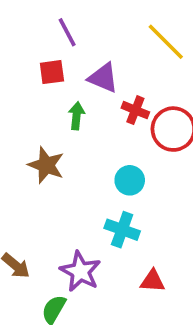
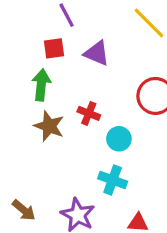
red cross: (135, 110) -> (89, 113), moved
green arrow: (77, 116) -> (41, 85), moved, size x1.4

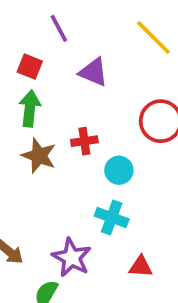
red square: (54, 48) -> (30, 67), moved, turned 30
red cross: (89, 113) -> (84, 141), turned -30

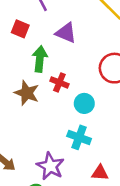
green arrow: (30, 108) -> (40, 59), moved
red cross: (84, 141) -> (59, 82), turned 30

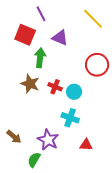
red square: (20, 29) -> (25, 35), size x1.5
red cross: (59, 82) -> (55, 87), moved

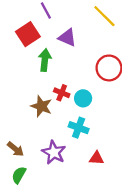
red square: (25, 35) -> (28, 34), turned 35
brown star: (30, 84) -> (41, 106), moved
green semicircle: (34, 160) -> (19, 175), moved

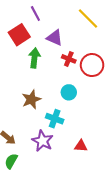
red cross: (62, 93) -> (69, 59), moved
brown star: (41, 106) -> (31, 99), turned 30
cyan cross: (79, 128) -> (55, 119), moved

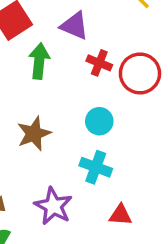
cyan cross: (55, 119) -> (96, 167), moved

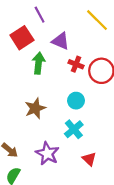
cyan cross: (96, 167) -> (74, 129), turned 30
red triangle: (120, 215) -> (89, 159), turned 40

